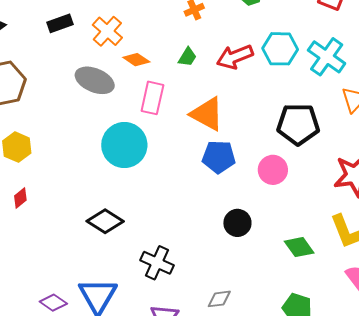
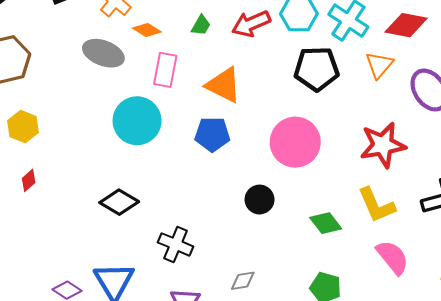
black pentagon: (298, 124) -> (317, 69), moved
blue pentagon: (219, 157) -> (212, 134), moved
pink circle: (273, 170) -> (295, 142), size x1.6

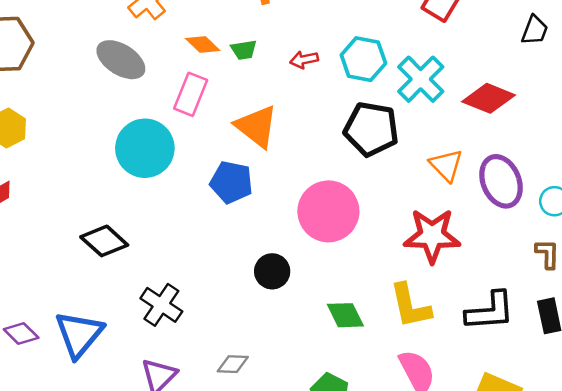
red arrow: (251, 24) -> (304, 60), size x0.6
green trapezoid: (201, 25) -> (244, 50), turned 40
orange diamond: (147, 30) -> (203, 44), moved
orange triangle: (379, 65) -> (446, 165), moved, turned -36

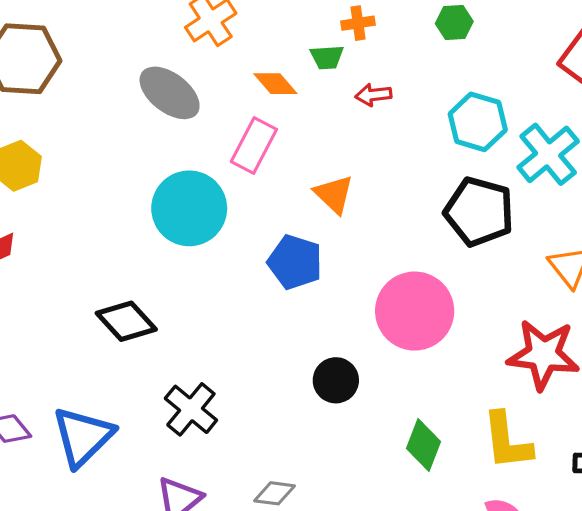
green trapezoid: (244, 50) -> (327, 57), moved
red arrow: (304, 60) -> (373, 95), moved
orange triangle: (257, 126) -> (334, 194), size x0.7
green diamond: (345, 315) -> (424, 445), turned 42

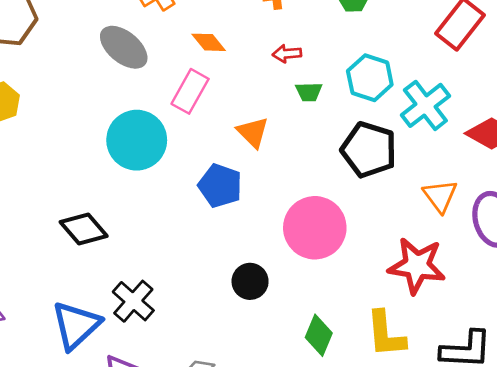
green trapezoid: (327, 57) -> (309, 92), moved
blue triangle: (83, 437) -> (76, 325), moved

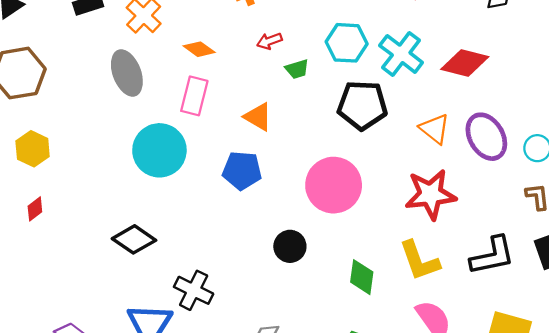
gray ellipse: (124, 47) -> (127, 73), turned 45

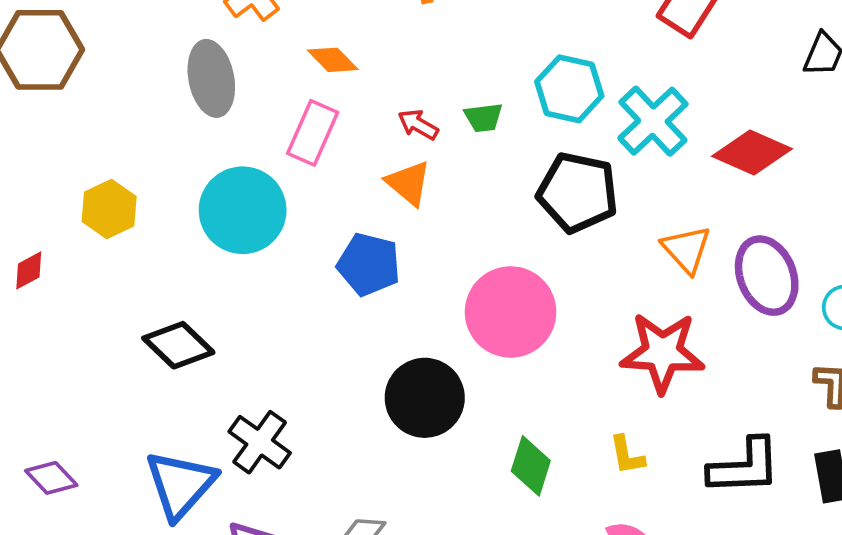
red arrow: (269, 41) -> (418, 125), moved, turned 40
yellow hexagon: (33, 149) -> (109, 209), moved
black circle: (290, 246) -> (425, 398), size x1.5
yellow L-shape: (419, 261) -> (627, 455), size x0.6

